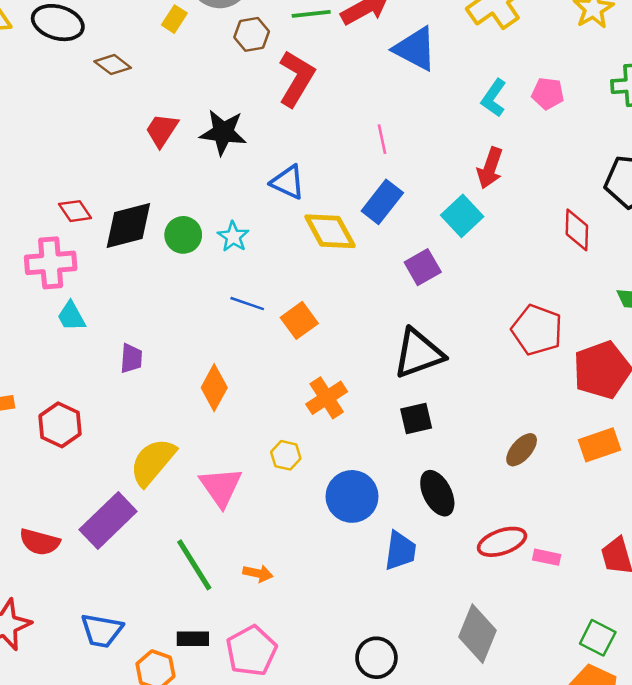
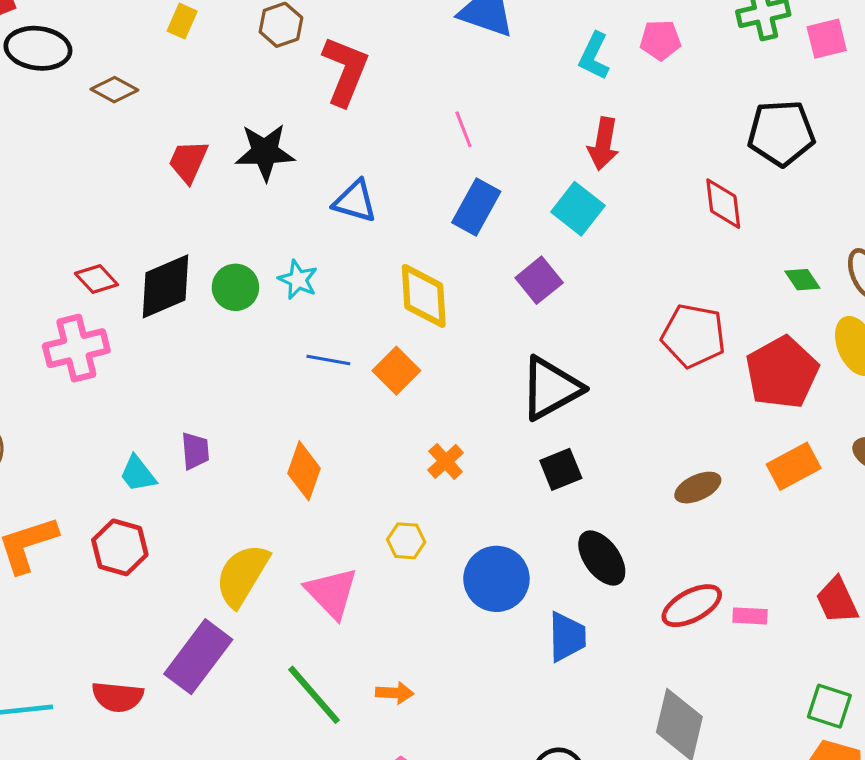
yellow diamond: (330, 231) -> (424, 296), moved, turned 34
cyan trapezoid: (71, 316) -> (138, 474), moved
orange cross: (327, 398) -> (446, 461), size x0.7
brown ellipse: (522, 450) -> (698, 488), turned 33

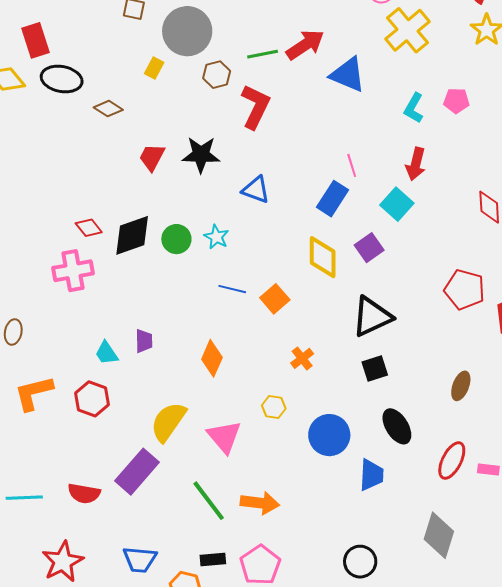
pink line: (463, 129) -> (352, 165), moved
yellow diamond: (424, 296) -> (323, 257), moved
brown ellipse: (698, 488) -> (461, 386), turned -48
red ellipse: (692, 606) -> (452, 460), turned -39
orange arrow: (395, 693) -> (260, 503), size x1.6

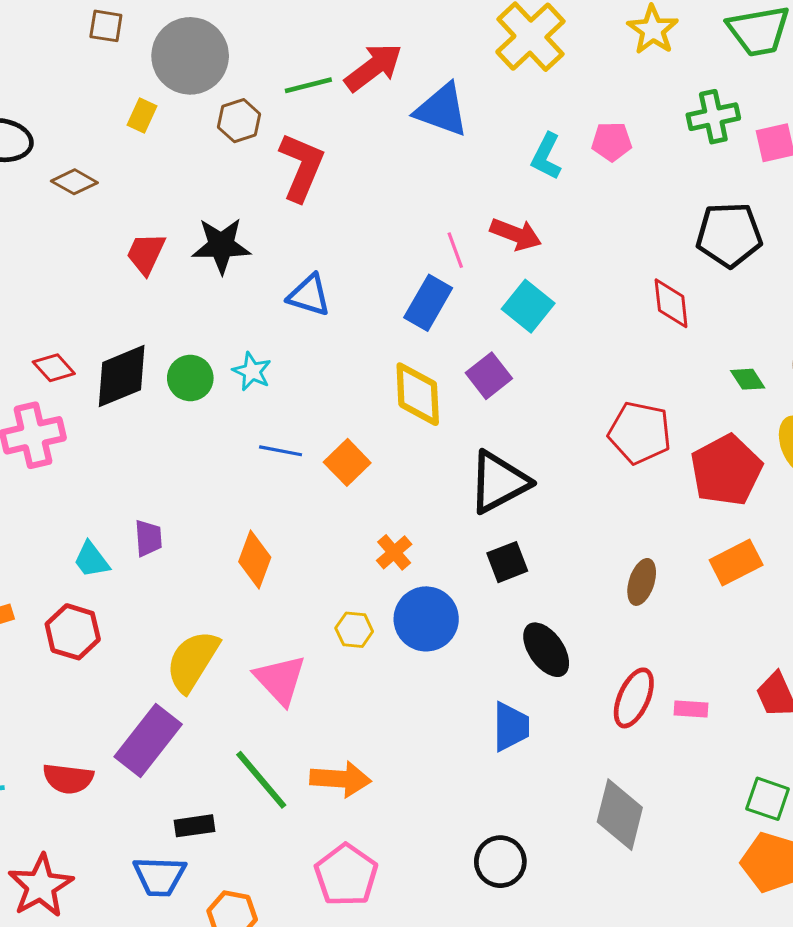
red arrow: (416, 164) -> (516, 234), moved, turned -80
blue circle: (329, 435) -> (426, 619), moved
black rectangle: (213, 560) -> (195, 826), moved

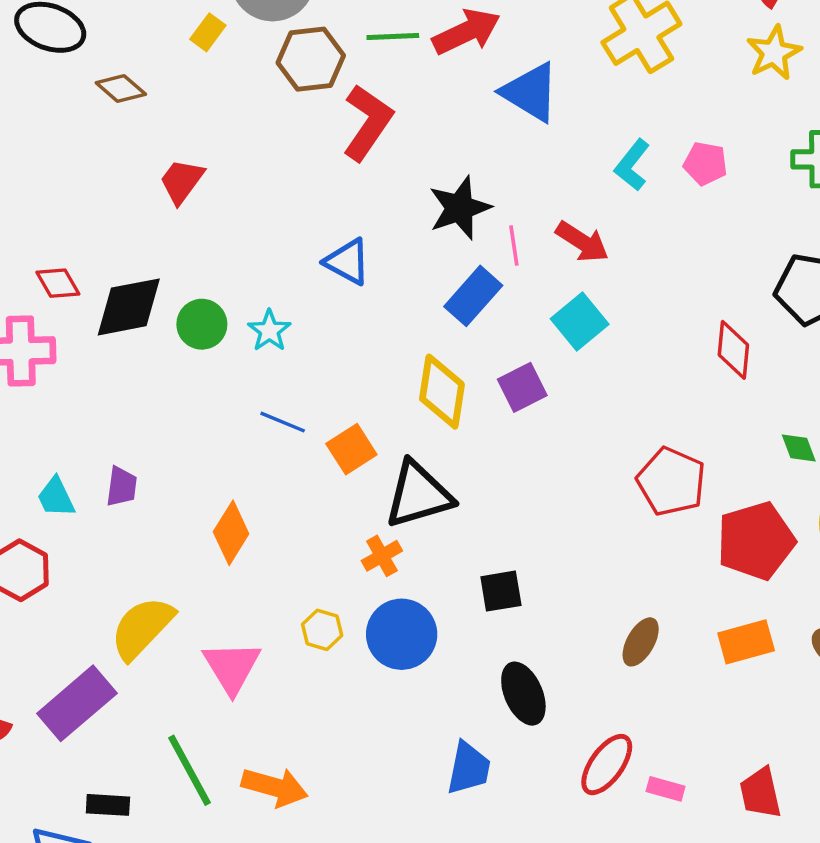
brown hexagon: (239, 121) -> (311, 59), size x1.4
black star: (221, 246) -> (460, 208), moved, turned -30
black triangle: (499, 482) -> (418, 495), moved

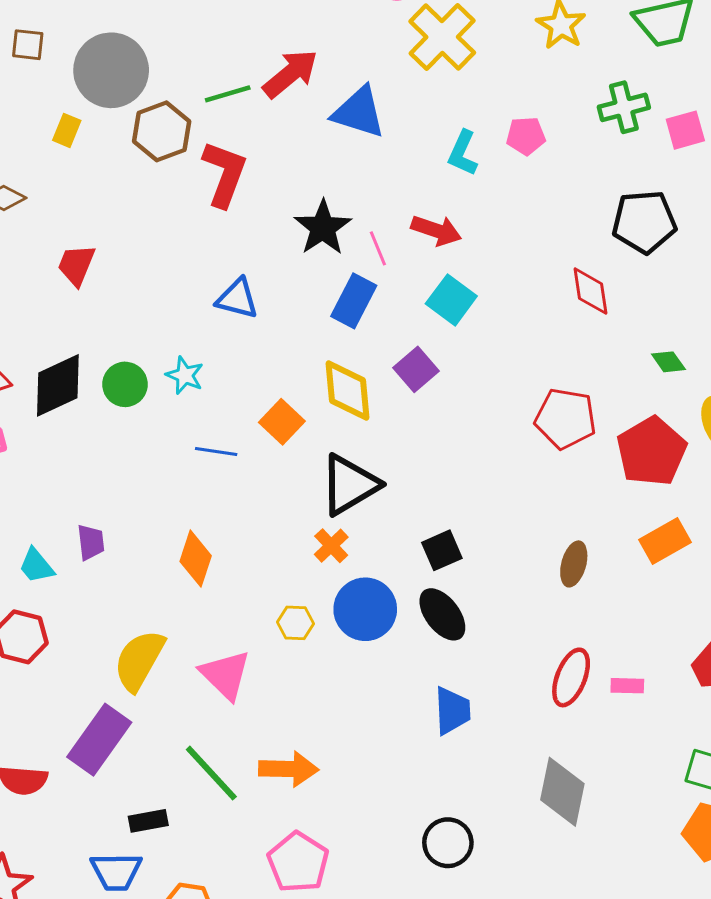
orange square: (351, 449) -> (282, 422), moved
black ellipse: (523, 694) -> (442, 614), moved

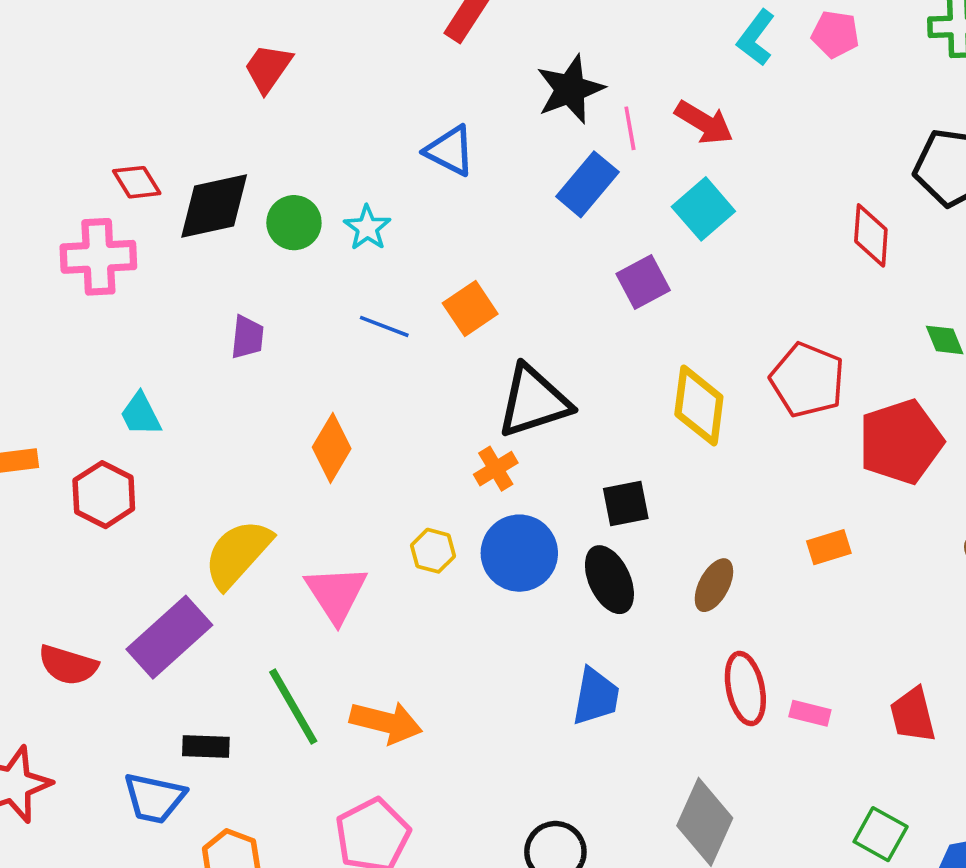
yellow diamond: (347, 390) -> (699, 406), moved
orange rectangle: (665, 541) -> (829, 547), moved, size x0.7
purple trapezoid: (91, 542) -> (247, 337), moved
brown ellipse: (574, 564) -> (714, 585), moved
red ellipse: (571, 677) -> (745, 688), turned -46

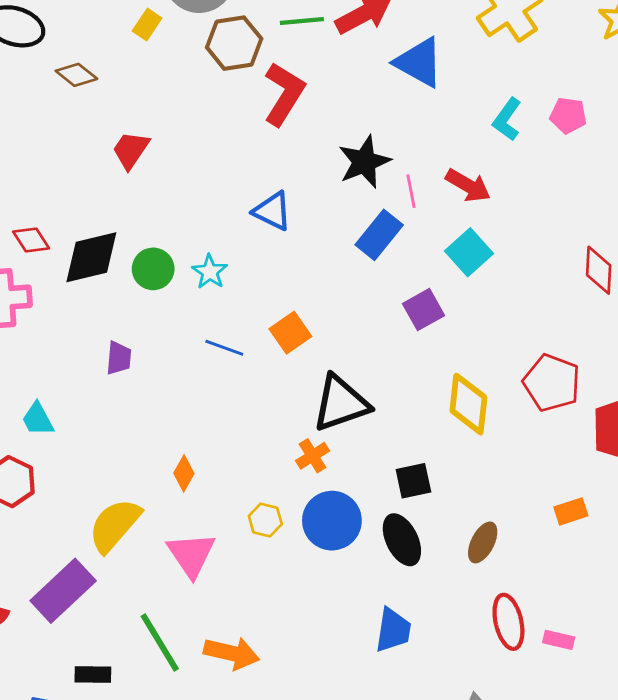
orange diamond: (332, 448) -> (184, 473), moved, size x0.7

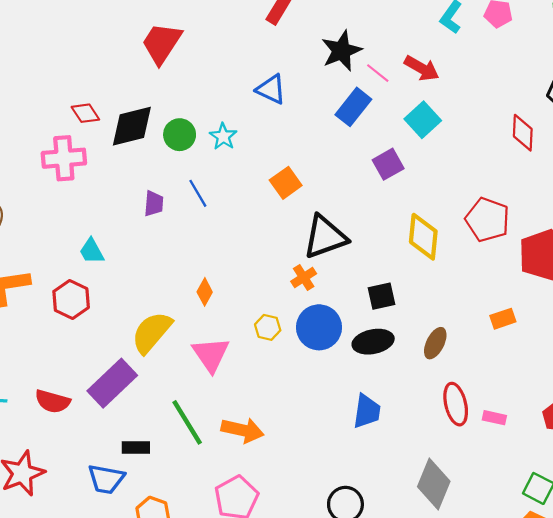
red trapezoid: (131, 150) -> (162, 43), size x1.4
pink line: (411, 191) -> (378, 73), turned -40
blue line: (224, 348) -> (198, 193), moved, turned 40
black ellipse: (402, 540) -> (373, 342), turned -75

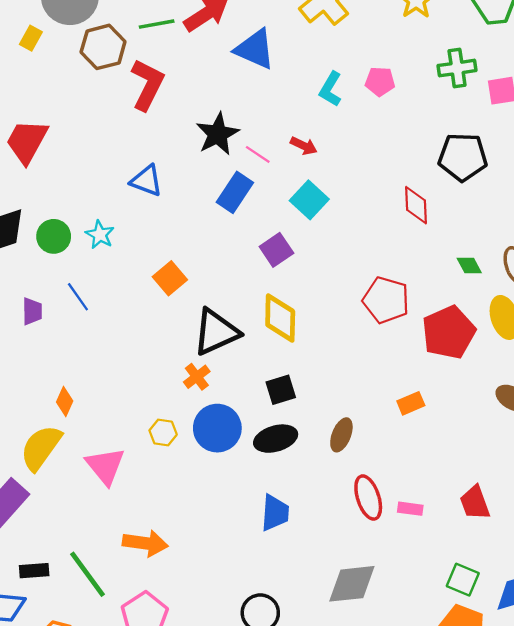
red arrow: (422, 68) -> (304, 146), size x0.7
yellow diamond: (423, 237) -> (280, 318), moved
orange diamond: (205, 292) -> (65, 402), moved
green line: (187, 422) -> (87, 574), moved
gray diamond: (434, 484) -> (352, 584), turned 66

